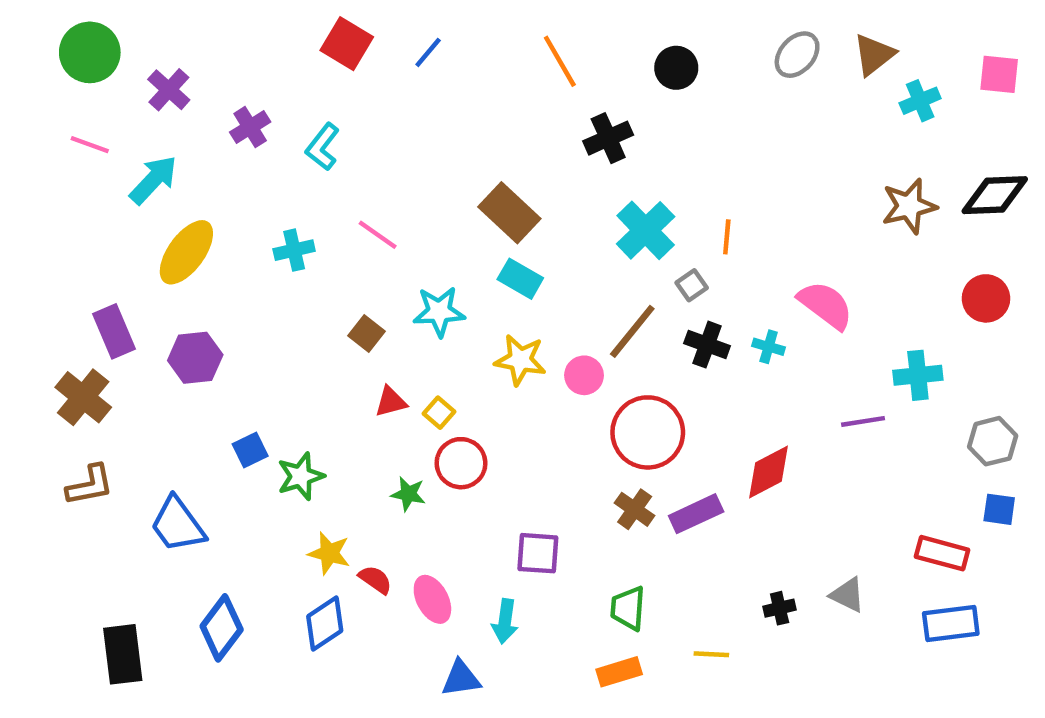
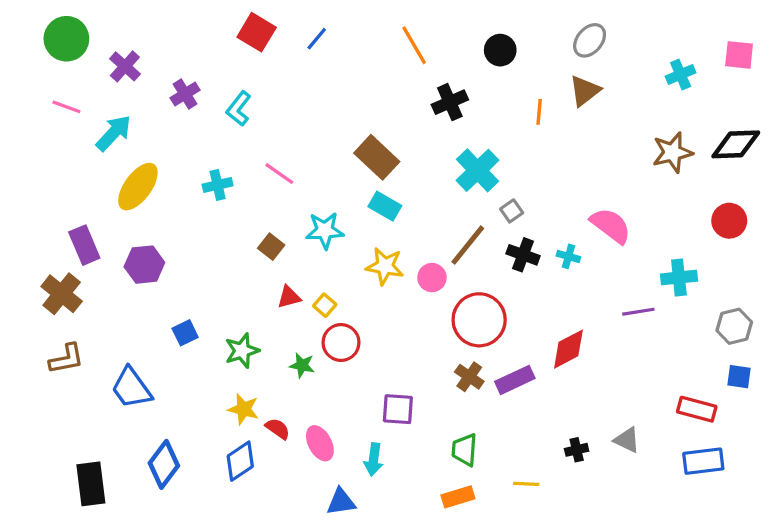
brown triangle: (874, 55) -> (585, 91), moved
orange line: (727, 237) -> (539, 112), moved
green star: (301, 476) -> (242, 351), moved

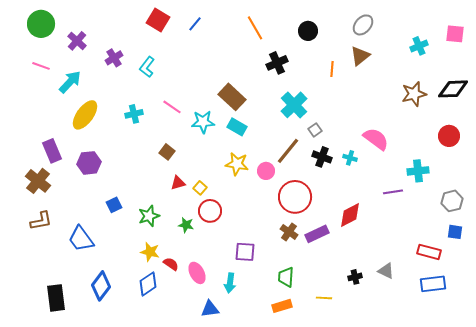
cyan star: (325, 230) -> (203, 122), moved

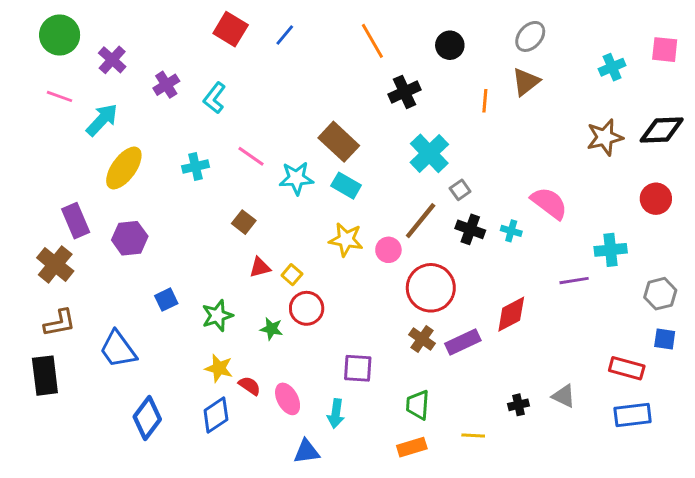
black rectangle: (56, 298) -> (45, 376), moved

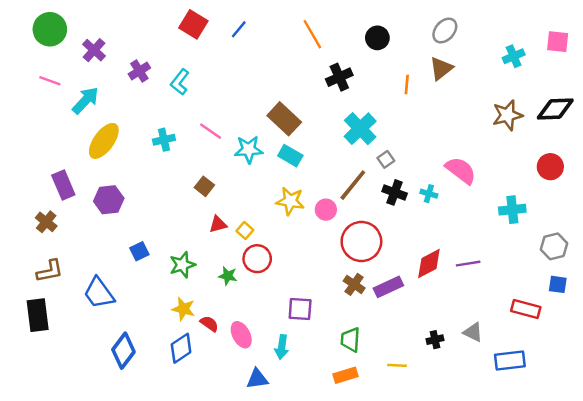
brown cross: (55, 264) -> (46, 222), size x0.7
purple line: (574, 281) -> (468, 264), moved
blue rectangle: (633, 415) -> (510, 360), moved

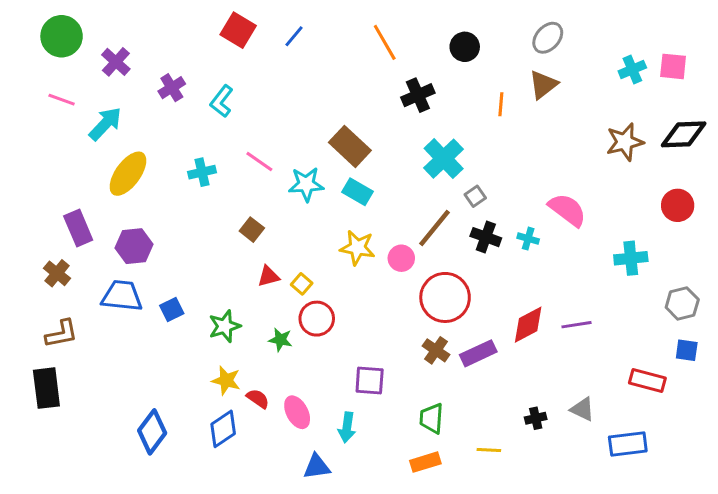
pink square: (558, 42) -> (673, 66), moved
blue trapezoid: (99, 293) -> (122, 296), moved, turned 132

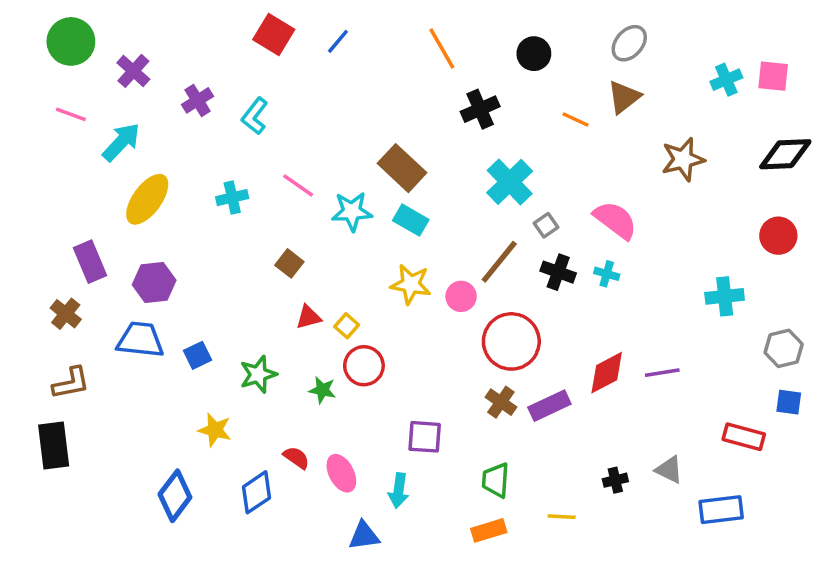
orange line: (501, 104) -> (575, 120), turned -70
brown star: (625, 142) -> (683, 159), moved
pink semicircle: (567, 210) -> (615, 220), moved
yellow star: (226, 381) -> (215, 430), moved

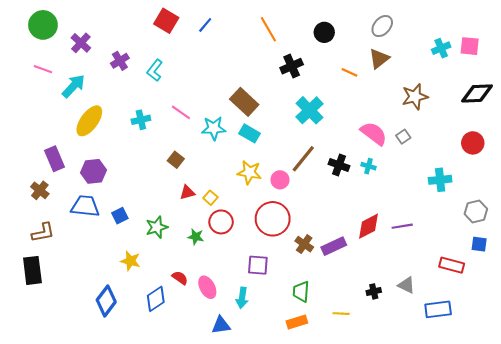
gray square: (546, 225) -> (403, 137), moved
red circle: (511, 341) -> (273, 219), moved

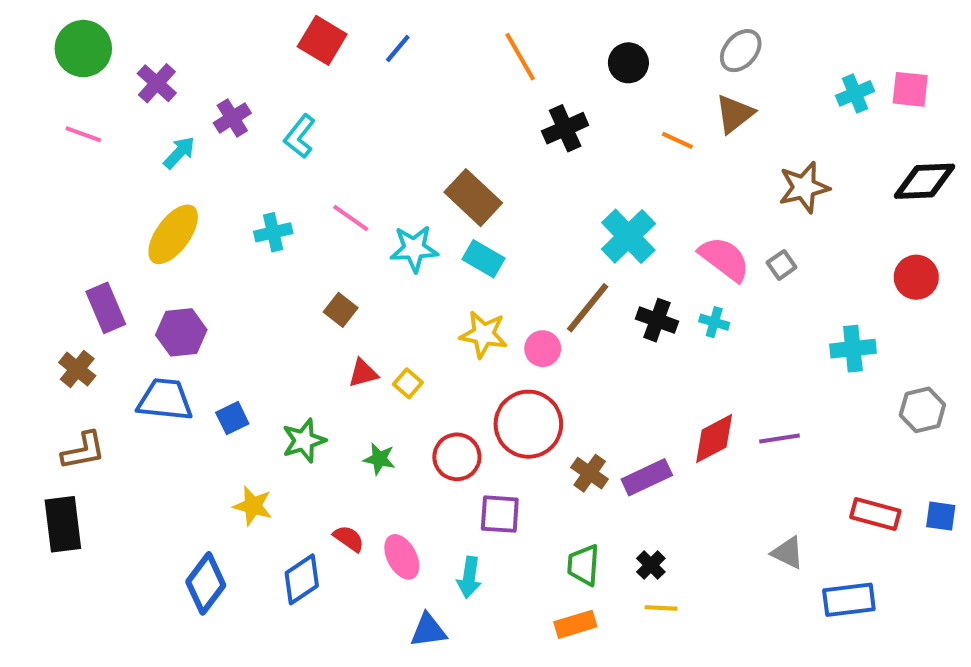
cyan arrow: (74, 86) -> (179, 153), moved, size x0.7
cyan cross: (309, 110) -> (628, 236), moved
red circle: (221, 222) -> (457, 457), moved
blue square: (479, 244) -> (941, 516), moved
black cross: (374, 291) -> (651, 565), moved, turned -32

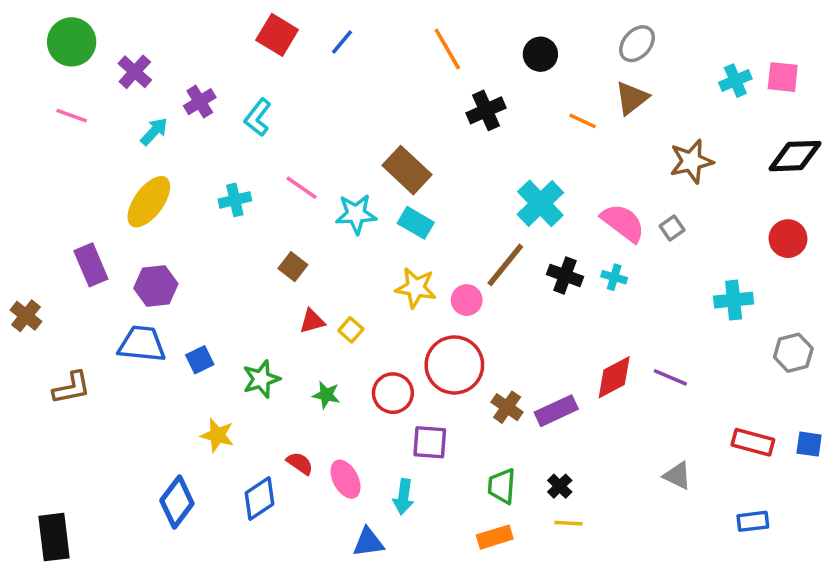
brown cross: (77, 369) -> (26, 316), moved
purple line: (779, 438) -> (670, 377), turned 32
black rectangle: (63, 524) -> (54, 537), moved
blue rectangle: (849, 600) -> (753, 521), moved, size x0.7

